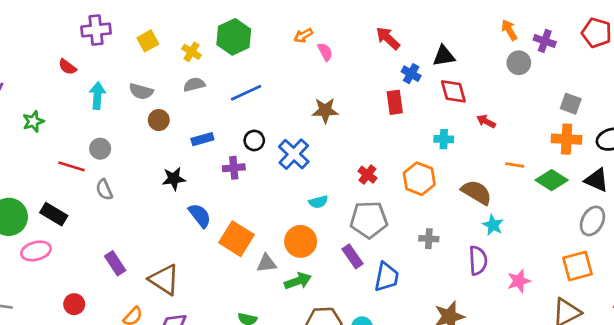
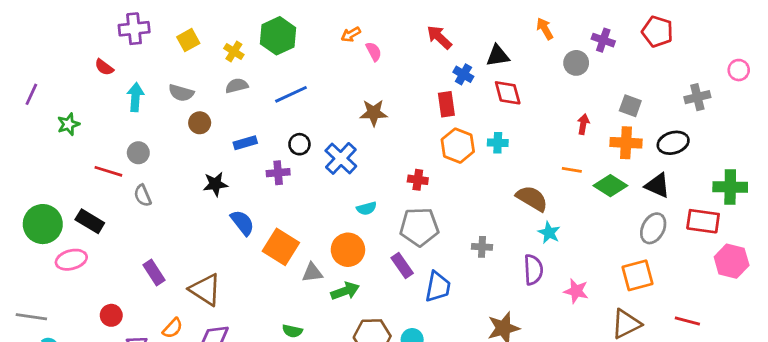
orange arrow: (509, 30) -> (545, 29), moved
red arrow: (486, 121) -> (583, 124), moved, turned 72
red cross: (367, 175) -> (418, 180), turned -30
orange hexagon: (419, 179) -> (458, 146), moved
pink star: (519, 281) -> (576, 291), turned 30

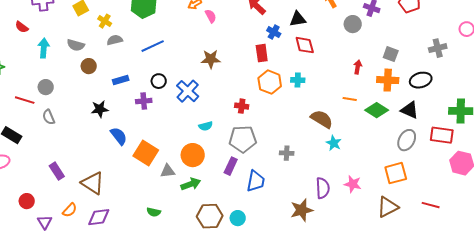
yellow cross: (234, 51) -> (105, 21), moved
purple rectangle: (402, 265) -> (231, 166), turned 60
purple semicircle: (533, 270) -> (323, 188), moved

